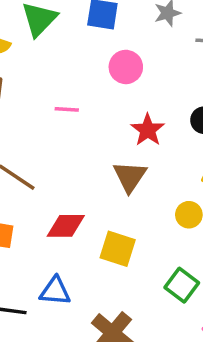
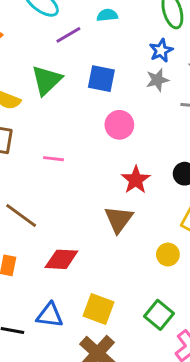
pink line: (67, 109) -> (54, 159), moved
yellow square: (118, 249) -> (99, 309), moved

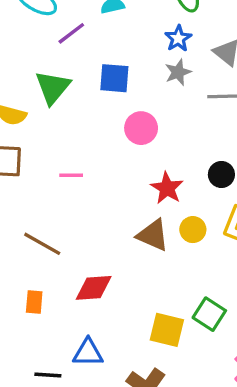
brown triangle: (119, 219) -> (153, 235), turned -36
yellow circle: (168, 255) -> (193, 230), moved
yellow square: (99, 309) -> (167, 330), moved
green square: (159, 315) -> (209, 314), moved

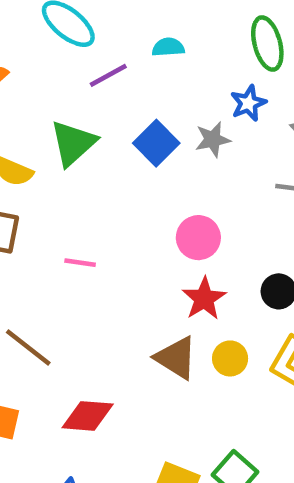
gray star: (178, 72) -> (213, 139), moved
blue square: (114, 78) -> (156, 143), turned 32
pink circle: (141, 128) -> (198, 238), moved

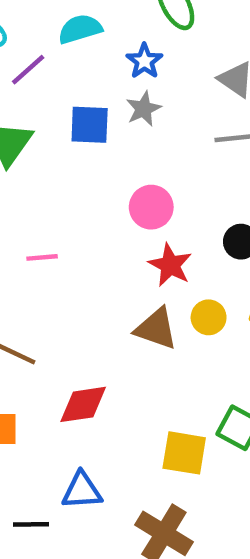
cyan semicircle: (168, 47) -> (80, 29), size x1.4
blue star: (248, 103) -> (144, 61), moved
blue square: (156, 143) -> (90, 125), turned -30

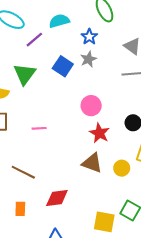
blue square: (90, 125) -> (63, 66), turned 30
yellow circle: (209, 317) -> (122, 168), moved

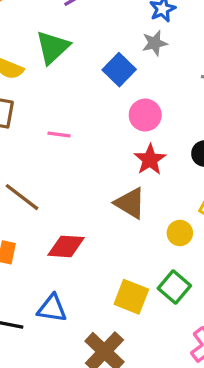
blue square: (63, 66) -> (119, 70), moved
yellow circle: (122, 168) -> (180, 233), moved

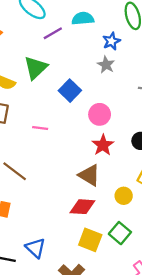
gray star: (155, 43) -> (106, 65), turned -30
blue square: (119, 70) -> (70, 91), moved
red diamond: (66, 246) -> (82, 207), moved
blue triangle: (52, 308) -> (35, 248), turned 35

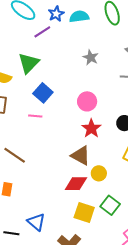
cyan semicircle: (83, 19) -> (79, 17), moved
blue star: (111, 41) -> (56, 14), moved
blue square: (70, 91) -> (43, 93), moved
yellow circle: (124, 196) -> (99, 173), moved

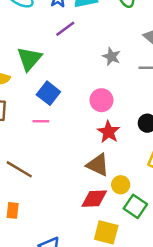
purple line: (42, 32) -> (65, 29), moved
gray star: (91, 57) -> (111, 56), moved
green square: (110, 205) -> (135, 206), moved

